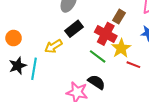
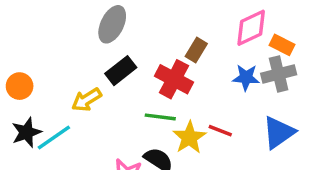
yellow star: (121, 48) -> (189, 138), moved
green line: (98, 56) -> (160, 117), turned -30
cyan line: (34, 69) -> (54, 138), turned 45

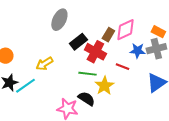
pink diamond: (251, 28) -> (125, 30), moved
black rectangle: (121, 71) -> (78, 42), moved
red line: (220, 131) -> (122, 67), moved

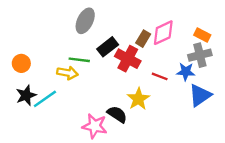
blue star: (137, 51) -> (186, 72), moved
yellow arrow: (44, 64) -> (67, 73), turned -138
green line: (87, 74) -> (79, 60), moved

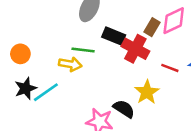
black rectangle: (108, 47) -> (114, 36), turned 60

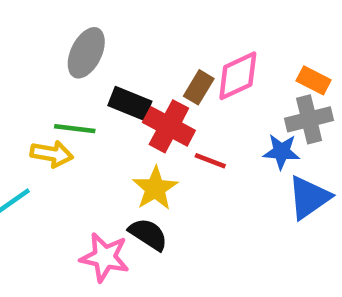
red line: (170, 68) -> (210, 161), moved
yellow star: (147, 92) -> (155, 188), moved

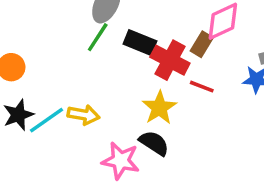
brown rectangle: (199, 87) -> (202, 44), moved
green line: (75, 129) -> (98, 37), moved, turned -64
yellow arrow: (52, 154) -> (84, 115), moved

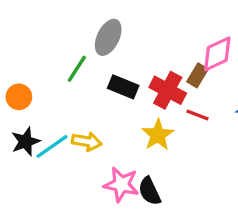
green line: (98, 37) -> (77, 69), moved
black rectangle: (140, 42) -> (123, 87), moved
black semicircle: (154, 143) -> (150, 191), moved, turned -148

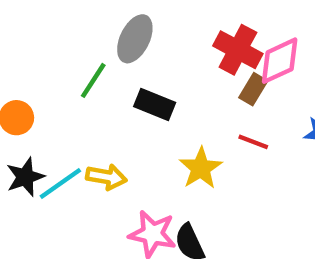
red cross: (168, 90) -> (238, 50), moved

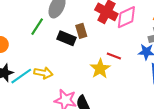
brown rectangle: (253, 89) -> (81, 31), moved, turned -48
yellow star: (201, 168) -> (100, 69), moved

